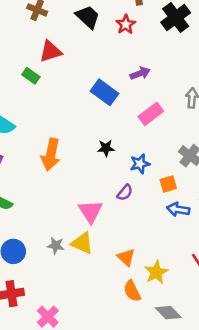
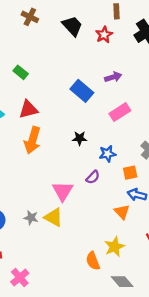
red triangle: (50, 51) -> (28, 109), moved
orange triangle: (126, 257) -> (122, 212), moved

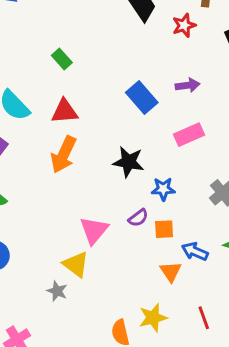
black star: (80, 138) -> (128, 162), size x1.5
orange square: (130, 173) -> (164, 229), moved
gray star: (31, 218) -> (57, 291), moved

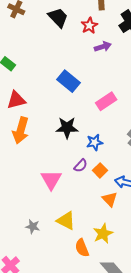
purple arrow: (188, 85) -> (103, 47), moved
orange square: (164, 229) -> (100, 170), turned -32
yellow triangle: (76, 264) -> (66, 221), moved

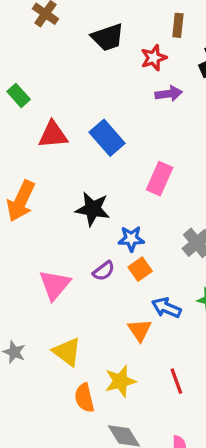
black trapezoid: (58, 17) -> (108, 37), turned 105
red triangle: (16, 100) -> (53, 135), moved
pink rectangle: (106, 101) -> (160, 179), turned -42
orange square: (100, 170) -> (140, 269), moved

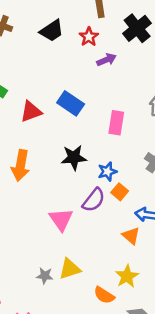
purple semicircle: (104, 271) -> (94, 200), size x1.5
yellow triangle: (67, 352) -> (70, 269), moved, turned -40
orange semicircle: (84, 398) -> (104, 295), turned -30

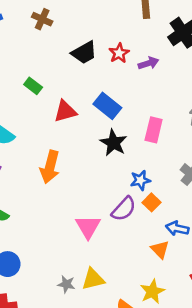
black trapezoid: (52, 31) -> (84, 53), moved
red star: (89, 37) -> (119, 53), moved
black star: (74, 157) -> (113, 143), moved, turned 30

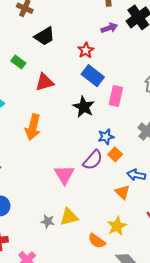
black trapezoid: (84, 53) -> (45, 36), moved
red star: (119, 53) -> (86, 50), moved
purple arrow: (148, 63) -> (109, 28), moved
blue rectangle: (107, 106) -> (93, 76), moved

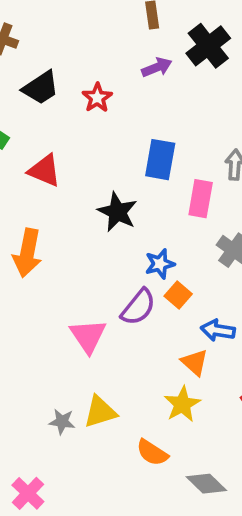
red star: (86, 50) -> (97, 98), moved
blue rectangle: (93, 76) -> (160, 160), moved, turned 65
red triangle: (44, 82) -> (44, 171), turned 42
pink rectangle: (116, 96) -> (201, 199), moved
yellow star: (117, 226) -> (182, 404), moved

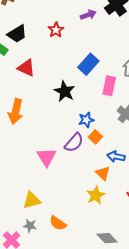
black trapezoid: (41, 88) -> (17, 34), moved
blue rectangle: (160, 160) -> (88, 64), turned 30
yellow triangle: (100, 412) -> (32, 200), moved
gray star: (62, 422) -> (30, 226), moved
orange semicircle: (152, 453) -> (58, 223), moved

